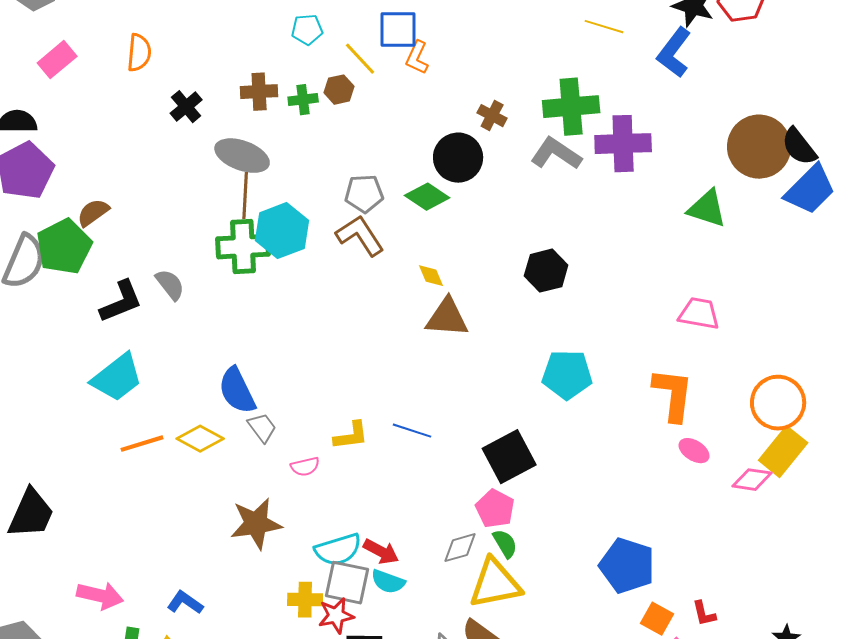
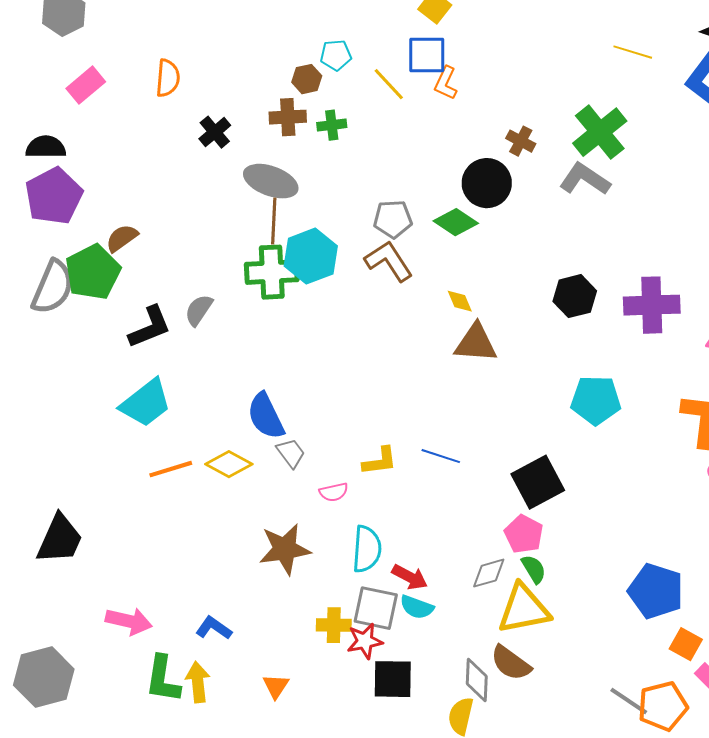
brown hexagon: (339, 90) -> (307, 79), moved
green cross: (571, 107) -> (600, 132), turned -34
purple cross: (623, 144) -> (652, 305), moved
gray semicircle: (170, 285) -> (199, 310), turned -108
cyan semicircle: (338, 550) -> (367, 549), moved, turned -69

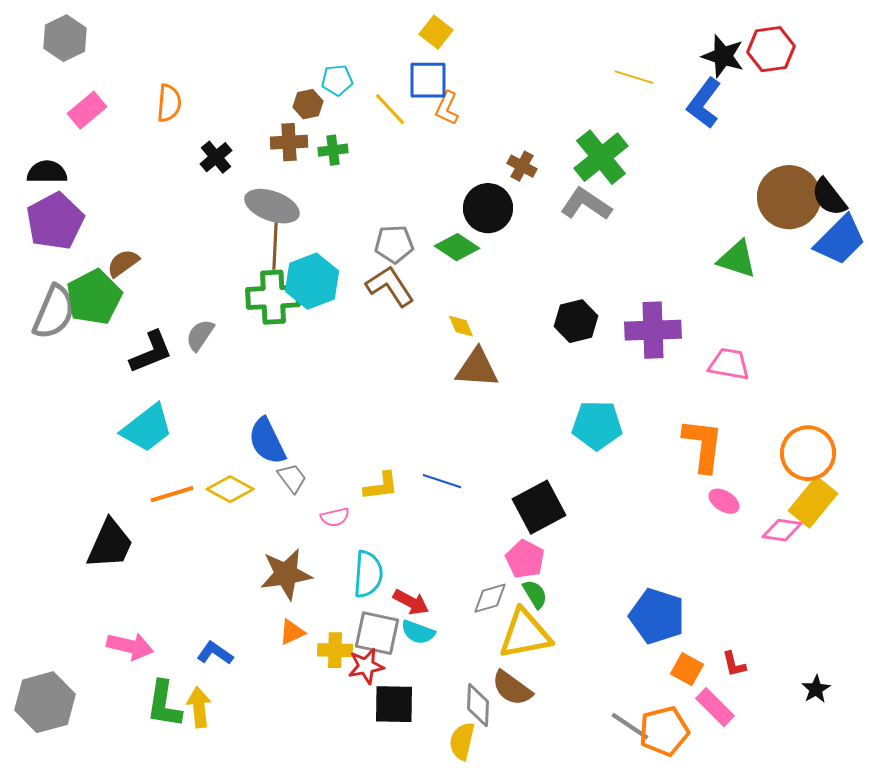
black trapezoid: (60, 539) -> (110, 544), moved
orange triangle: (276, 686) -> (292, 632), moved, turned 32

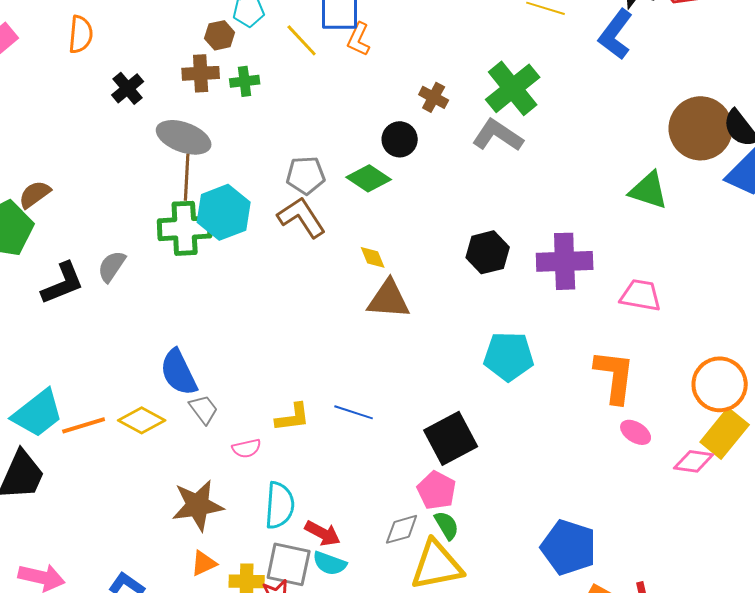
black circle: (488, 208) -> (400, 139), size x0.7
cyan trapezoid: (147, 428) -> (38, 413), moved

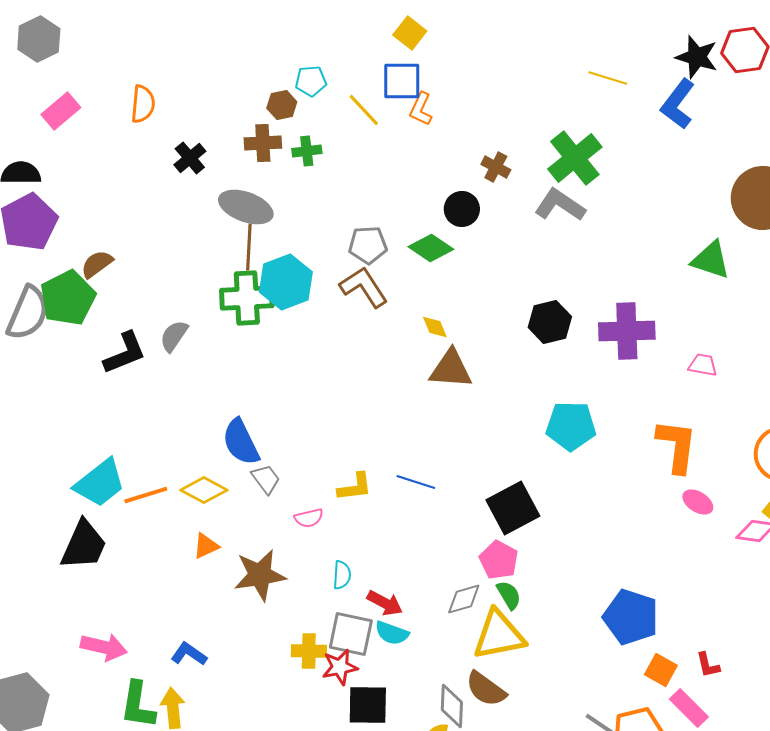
pink trapezoid: (641, 295) -> (703, 365), size x0.7
cyan semicircle: (280, 505) -> (342, 575), size x0.6
orange triangle: (204, 563) -> (206, 546), moved

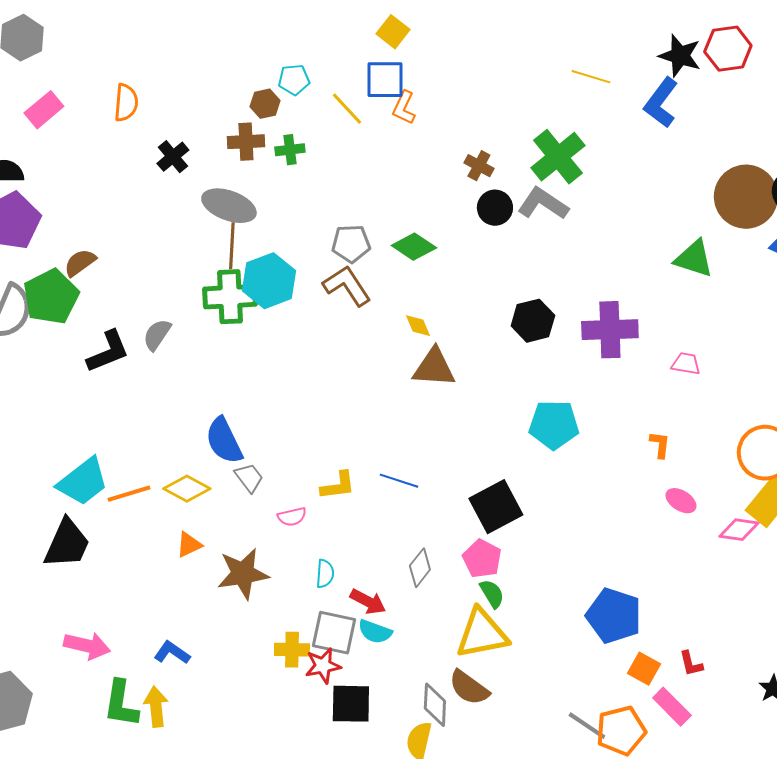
black circle: (462, 209) -> (495, 208), moved
orange L-shape: (677, 446) -> (660, 445), size x0.5
gray diamond: (464, 599) -> (420, 568), moved, turned -36

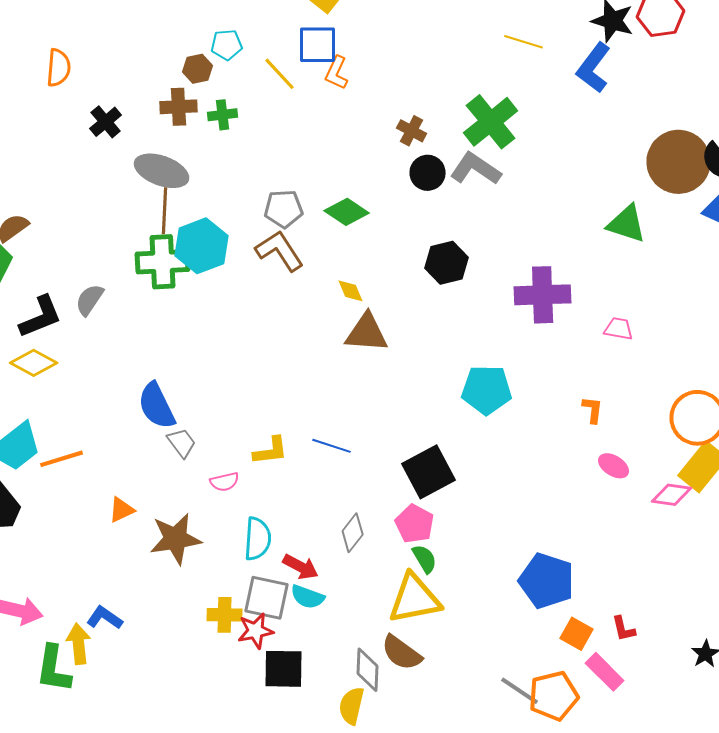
black hexagon: (533, 321) -> (447, 263), moved
yellow diamond: (187, 489) -> (34, 363), moved
cyan semicircle: (325, 574) -> (258, 539), size x1.5
yellow arrow: (156, 707) -> (79, 644), moved

